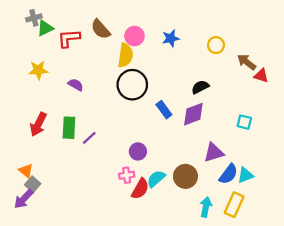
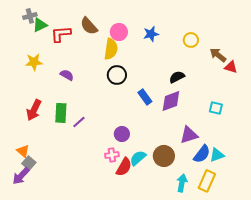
black circle: (132, 85) -> (117, 75), size x0.7

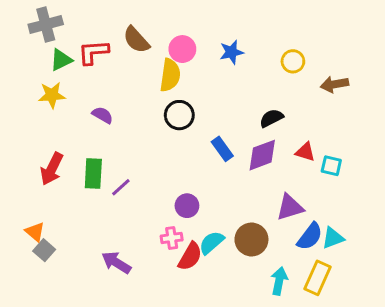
gray cross: (30, 16) -> (46, 24), size x1.5
green triangle: (40, 25) -> (61, 60), moved
brown arrow: (218, 55) -> (334, 84), turned -48
red triangle: (231, 67) -> (305, 152), moved
purple arrow: (21, 176) -> (116, 263), moved, turned 78

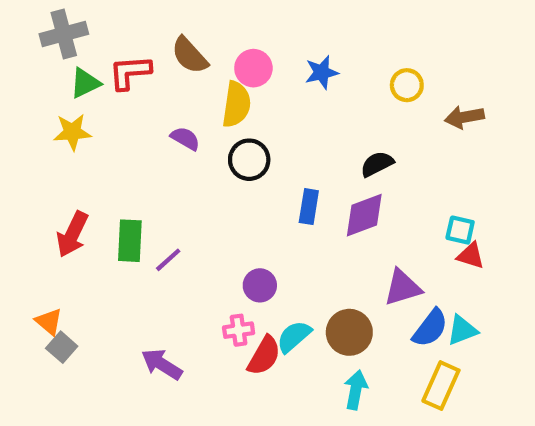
purple semicircle: (103, 115) -> (185, 138), moved
blue rectangle: (222, 149) -> (309, 207), turned 45
red triangle: (305, 152) -> (471, 256), moved
cyan arrow: (279, 281) -> (356, 390), moved

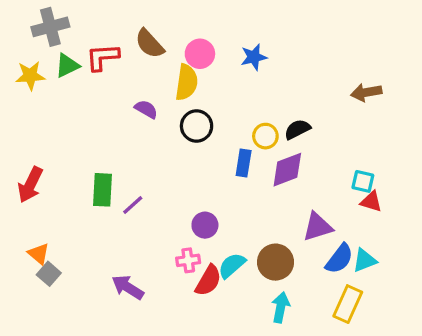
yellow circle: (407, 85) -> (265, 136), moved
yellow star: (72, 132) -> (30, 76), moved
red arrow: (72, 234) -> (30, 185), moved

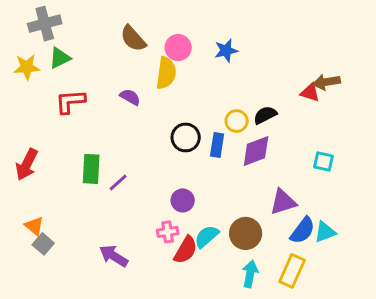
red L-shape: (102, 57) -> (70, 102), moved
black circle: (197, 126) -> (186, 137), moved
red triangle: (371, 202) -> (310, 93), moved
yellow rectangle: (348, 304) -> (292, 271), moved

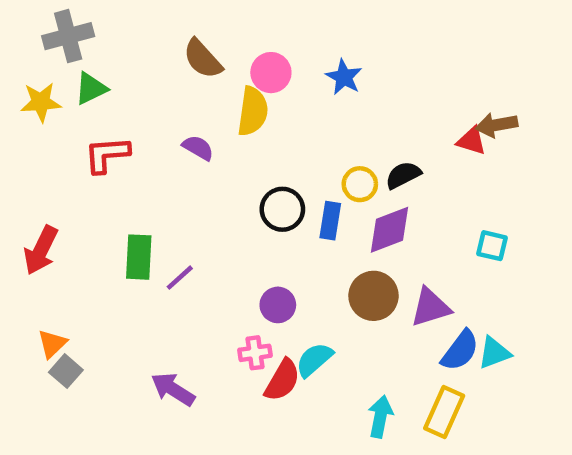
blue star: (226, 51) -> (344, 77), turned -30
orange triangle: (34, 226) -> (52, 344), turned 36
brown circle: (246, 233) -> (374, 296), moved

